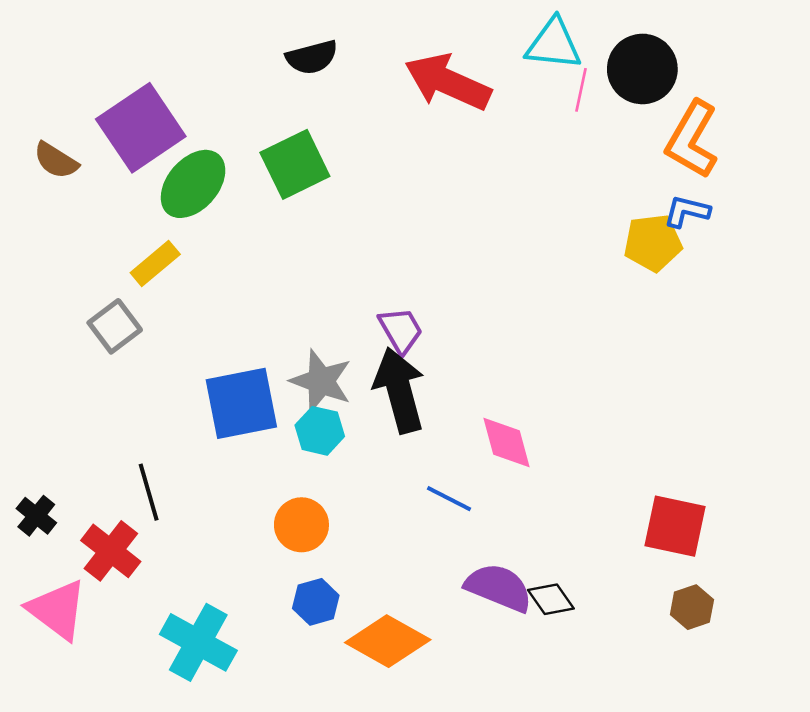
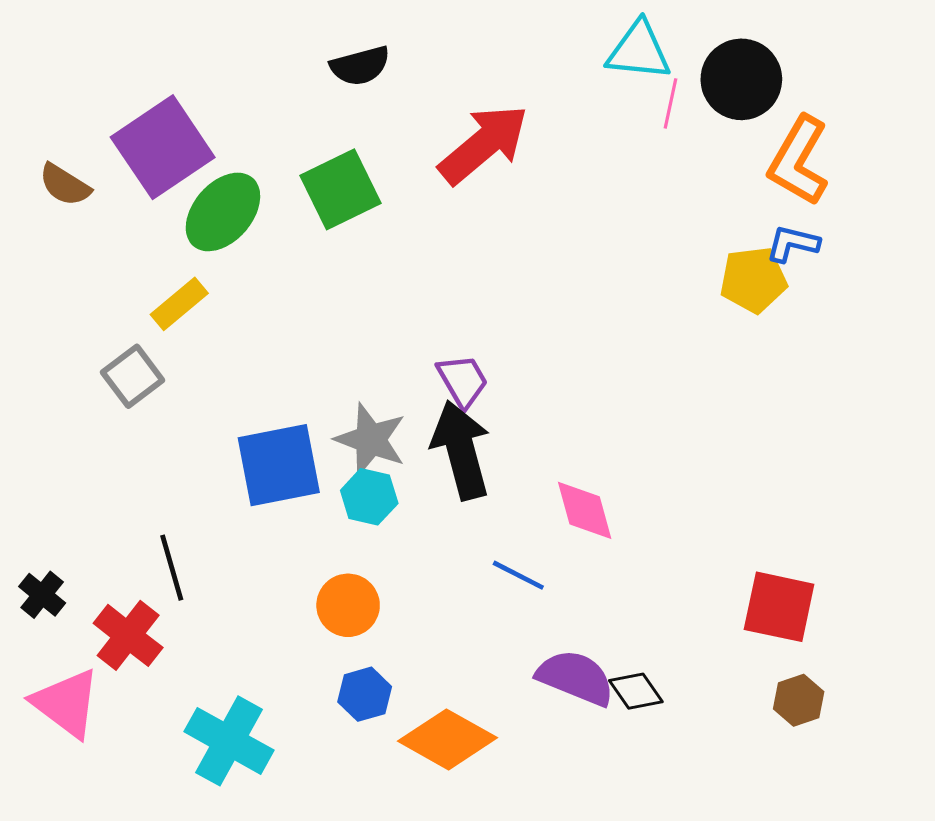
red arrow: (448, 82) -> (484, 144), moved, turned 116

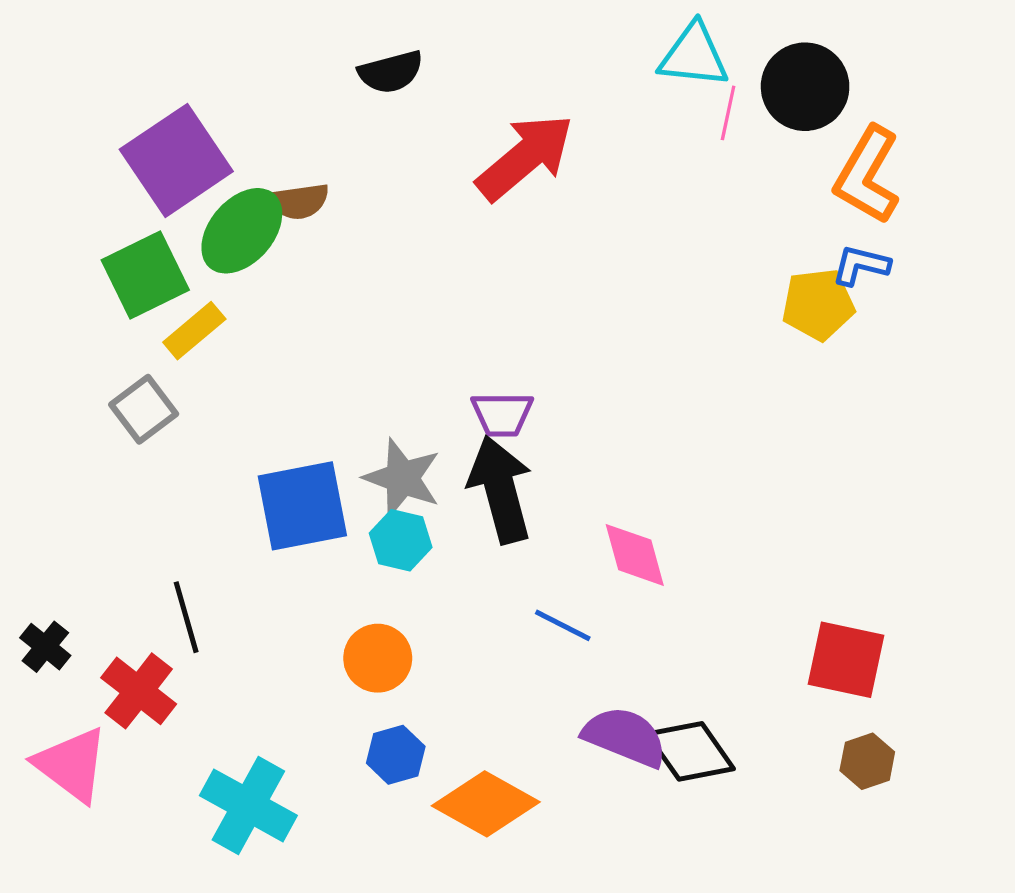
brown semicircle: (65, 185) -> (299, 201), moved, turned -40
green square: (341, 189) -> (145, 275), moved
purple trapezoid: (463, 381) -> (502, 414), turned 120
black diamond: (636, 691) -> (690, 751), size x1.5

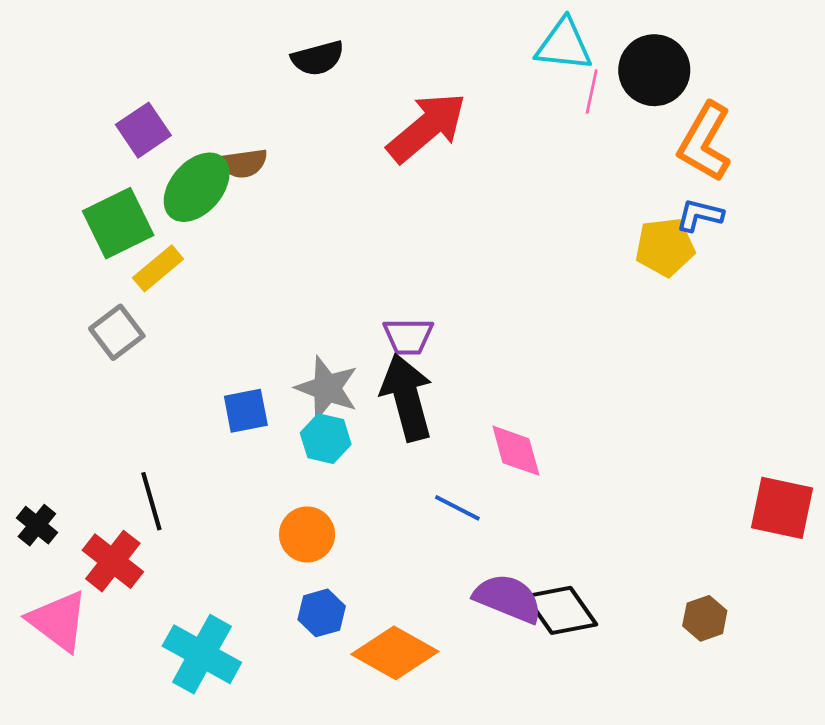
purple square: (176, 160) -> (143, 130), size x0.6
blue square: (302, 506) -> (246, 411), size x0.6
red square: (846, 660) -> (782, 508), moved

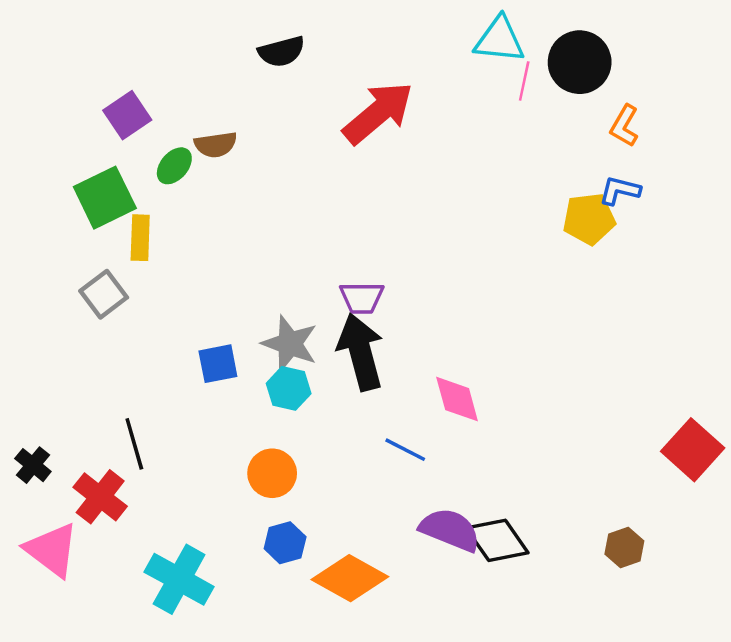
orange L-shape: (705, 142) -> (624, 126), size x0.6
green ellipse: (197, 187) -> (174, 166), size x0.6
yellow rectangle: (158, 268) -> (140, 238), turned -48
red square: (782, 508) -> (693, 450), turned 30

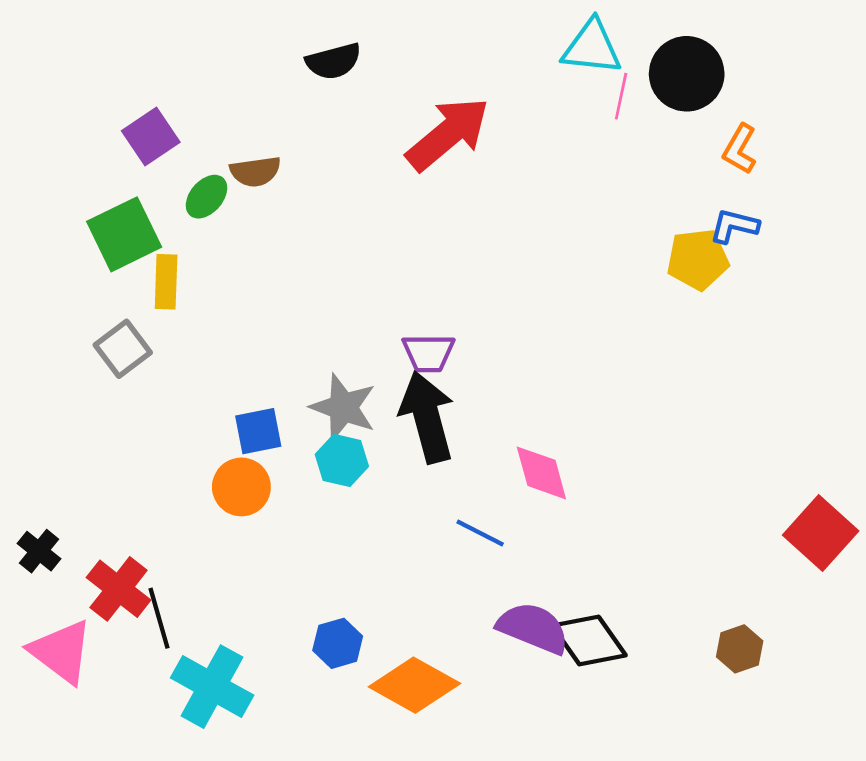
black line: (134, 444) -> (159, 618), moved
orange circle: (272, 473) -> (241, 487), moved

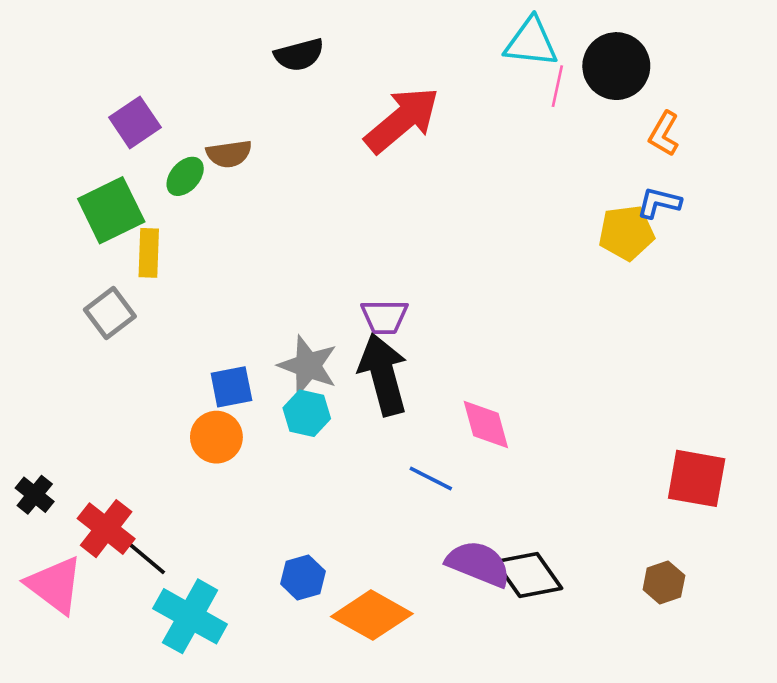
red square: (821, 533) -> (697, 478), moved, turned -32
black line: (159, 618) -> (142, 555), turned -34

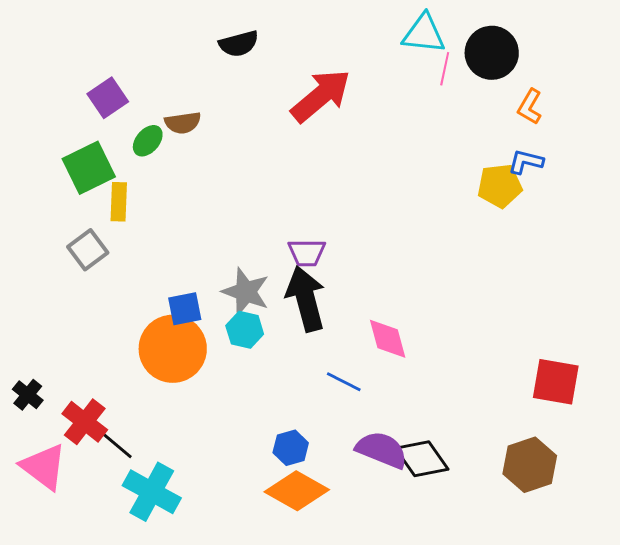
orange circle: (216, 437) -> (173, 349), size x1.6
blue hexagon: (303, 577) -> (291, 448), moved
brown hexagon: (664, 582) -> (530, 465), size x1.6

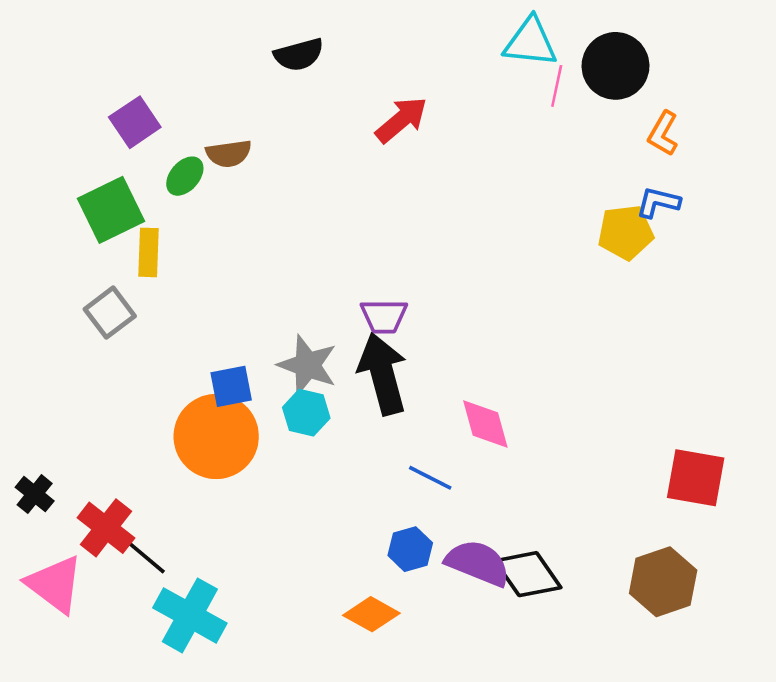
red arrow: (321, 96) -> (401, 120), size x0.7
blue hexagon: (291, 448) -> (410, 549), moved
orange diamond: (297, 491) -> (371, 614), size x0.7

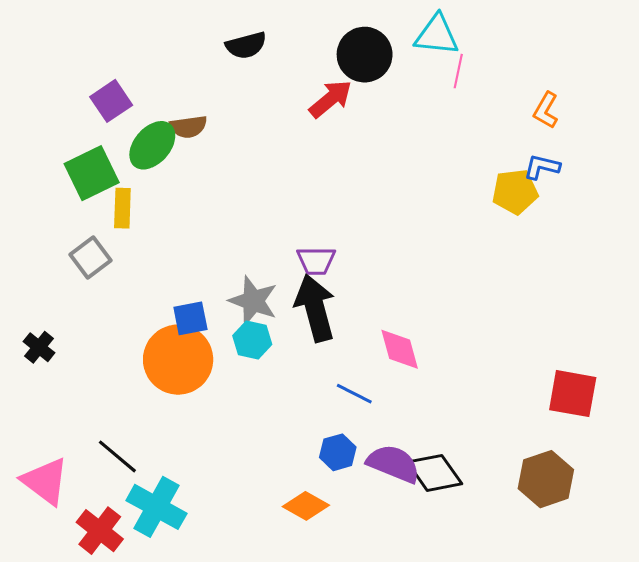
black circle: (616, 66) -> (365, 55), moved
green ellipse: (185, 176) -> (152, 145), size x1.5
black cross: (35, 494) -> (39, 347), moved
red cross: (106, 528) -> (100, 531), moved

